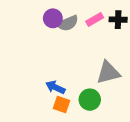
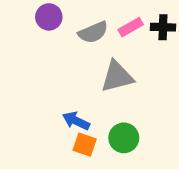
purple circle: (53, 18) -> (49, 17), moved
gray triangle: (108, 73) -> (117, 77), moved

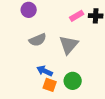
gray semicircle: (93, 32) -> (38, 40), moved
gray triangle: (117, 77) -> (69, 45), turned -35

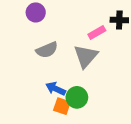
pink rectangle: (77, 16) -> (97, 32), moved
green circle: (73, 81) -> (77, 97), moved

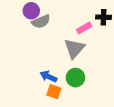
gray semicircle: (47, 50) -> (41, 22), moved
green circle: (77, 97) -> (75, 78), moved

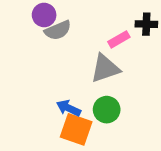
gray triangle: (74, 48) -> (105, 68), turned 30
orange square: (54, 92) -> (76, 129), size x1.5

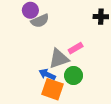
pink rectangle: (119, 39) -> (76, 48), moved
gray triangle: (105, 68) -> (59, 59), moved

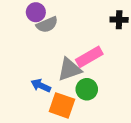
pink rectangle: (76, 48) -> (89, 57), size x1.5
blue arrow: (47, 74) -> (41, 86), moved

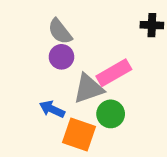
purple circle: (36, 12) -> (61, 57), moved
gray semicircle: (47, 25) -> (60, 31), turned 75

